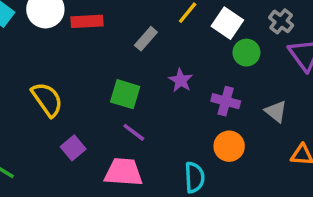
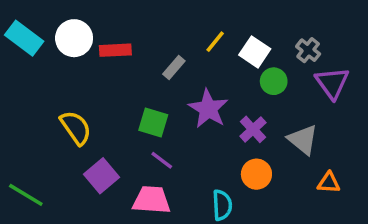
purple star: (181, 80) -> (208, 109), size x1.6
purple cross: (226, 101) -> (253, 129), turned 32
gray triangle: (276, 112) -> (303, 140), size x1.4
purple square: (73, 148) -> (102, 176), size x1.4

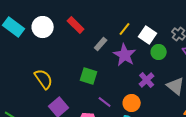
red rectangle: (115, 50) -> (76, 25), moved, turned 48
purple star: (208, 109) -> (125, 55), moved
purple line: (162, 160) -> (105, 102), moved
orange circle: (256, 174) -> (132, 103), moved

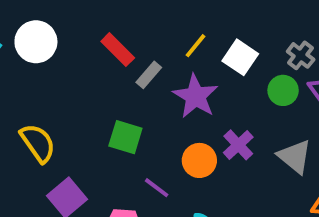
red rectangle: (76, 25) -> (118, 50), moved
green circle: (159, 52) -> (283, 90), moved
orange circle: (132, 103) -> (199, 160), moved

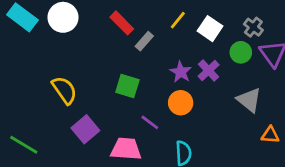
purple star: (195, 96) -> (181, 72), moved, size x0.7
purple cross: (238, 145) -> (209, 71), moved

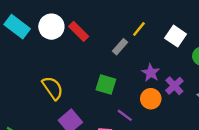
yellow line: (178, 20) -> (139, 29), moved
red rectangle: (122, 23) -> (79, 31), moved
purple cross: (209, 71) -> (174, 86), moved

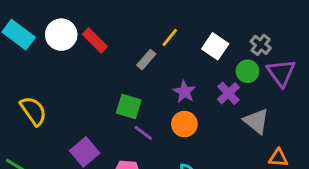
purple cross: (174, 86) -> (228, 93), moved
yellow semicircle: (53, 88) -> (33, 111), moved
purple line: (125, 115) -> (143, 133), moved

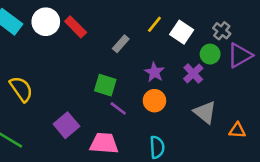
yellow line: (170, 38) -> (154, 24), moved
purple triangle: (281, 73) -> (240, 55), turned 36
gray triangle: (256, 121) -> (205, 112), moved

